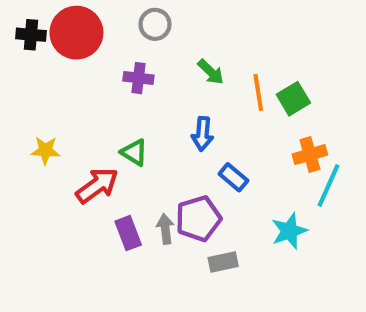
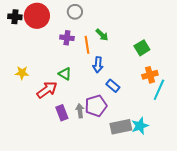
orange line: (258, 93) -> (87, 45), moved
cyan star: (289, 231) -> (140, 126), moved
gray rectangle: (223, 262) -> (121, 127), moved, size x1.5

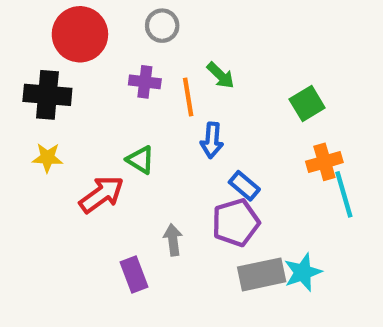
black cross: (15, 17) -> (47, 95), moved, size x1.5
cyan line: (159, 90) -> (344, 194), turned -40
purple pentagon: (96, 106) -> (236, 223), moved
purple rectangle: (62, 113) -> (134, 274), moved

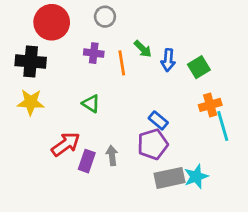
blue arrow: (212, 140) -> (168, 60), moved
yellow star: (47, 158) -> (31, 102), size x1.4
red arrow: (102, 194) -> (66, 144), moved
purple rectangle: (134, 274) -> (87, 161), moved, turned 40

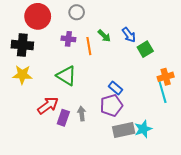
blue arrow: (168, 60) -> (129, 35), moved, turned -42
green triangle: (91, 104) -> (66, 76), size x1.5
orange cross: (210, 105) -> (166, 77), moved

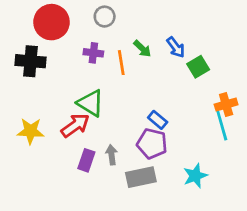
yellow star: (22, 75) -> (31, 131), moved
red arrow: (48, 105) -> (75, 125), moved
purple pentagon: (111, 105) -> (152, 144), turned 30
gray rectangle: (124, 130) -> (141, 177), moved

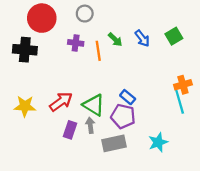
green square: (198, 67) -> (174, 36), moved
green triangle: (91, 103) -> (94, 105), moved

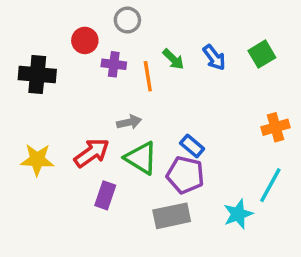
red circle: (42, 18) -> (85, 40), moved, size x0.6
cyan line: (180, 102) -> (270, 185), moved, turned 45
gray arrow: (90, 125) -> (129, 122), moved, turned 84

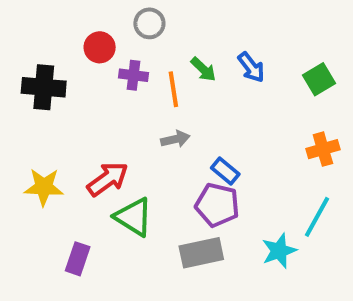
green square: (262, 54) -> (319, 79), moved
gray arrow: (129, 122) -> (175, 139), moved
green triangle: (141, 158) -> (133, 217), moved
purple rectangle: (105, 195) -> (78, 259), moved

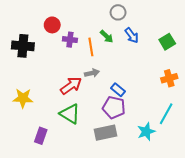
gray circle: (149, 23) -> (118, 12), moved
red arrow: (108, 179) -> (71, 86), moved

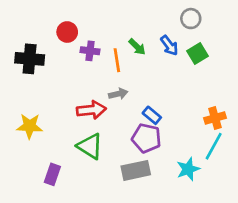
gray circle: (118, 12) -> (191, 19), moved
green square: (167, 42) -> (198, 54), moved
orange cross: (169, 78) -> (215, 118), moved
red arrow: (71, 86) -> (91, 110), turned 30

